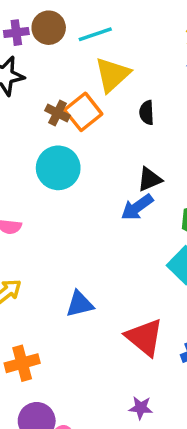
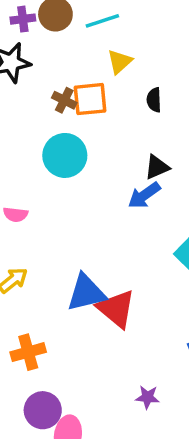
yellow triangle: (112, 75) -> (120, 62), size x0.7
orange square: (83, 112) -> (90, 99), turned 33
blue triangle: (80, 304) -> (86, 293), size x1.4
red triangle: (144, 337) -> (116, 309), moved

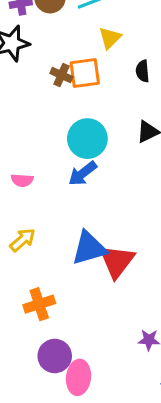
cyan circle: (65, 155) -> (87, 139), moved
blue arrow: (144, 195) -> (83, 173), moved
red triangle: (116, 309) -> (117, 261), turned 30

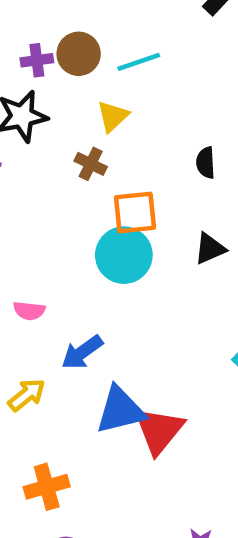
yellow triangle: (110, 38) -> (113, 116), moved
orange square: (85, 73) -> (135, 213), moved
blue arrow: (83, 173) -> (82, 352), moved

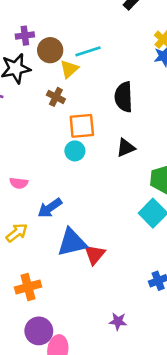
brown circle: (79, 54) -> (50, 50), moved
cyan line: (139, 62) -> (88, 51), moved
black semicircle: (206, 163) -> (124, 97), size x1.6
cyan circle: (124, 255) -> (75, 151), size x0.6
red triangle: (159, 430) -> (95, 254), size x0.7

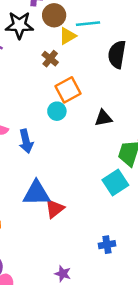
black semicircle: (124, 97) -> (117, 54), moved
orange square: (82, 126) -> (68, 90), turned -35
blue arrow: (50, 208) -> (26, 141), moved, turned -80

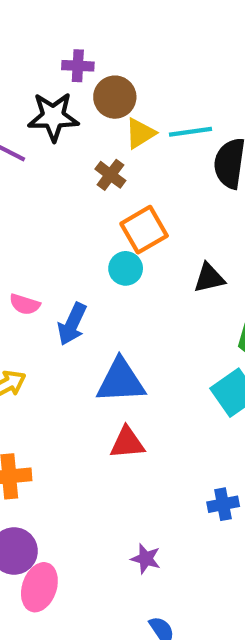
cyan line: (88, 24) -> (191, 132), moved
blue arrow: (26, 141) -> (72, 324), turned 40
blue triangle: (36, 193) -> (121, 381), moved
red triangle: (55, 209) -> (127, 443), turned 35

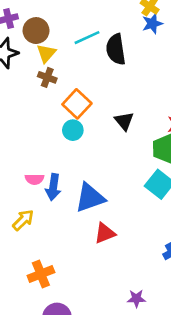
yellow triangle: (140, 133) -> (46, 53), moved
black triangle: (209, 278) -> (124, 121), turned -40
pink semicircle: (25, 304) -> (34, 179), moved
blue arrow: (72, 324) -> (53, 187), moved

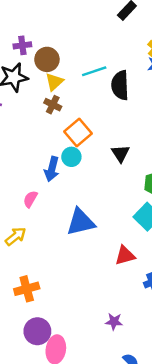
pink semicircle: (34, 179) -> (30, 199), turned 114
blue arrow: (53, 187) -> (52, 169), moved
red triangle: (105, 233) -> (125, 255), moved

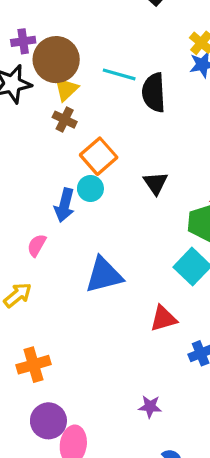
brown circle: (47, 59) -> (56, 60), size x1.4
cyan line: (94, 71) -> (119, 74), turned 35

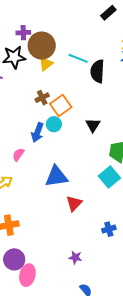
brown cross: (65, 120) -> (42, 98), moved, turned 32
red triangle: (163, 319) -> (74, 203), moved, turned -36

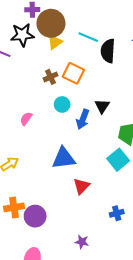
orange square: (61, 106) -> (73, 73), moved, turned -30
blue arrow: (37, 132) -> (83, 119), moved
pink semicircle: (18, 155) -> (26, 119), moved
purple circle: (14, 259) -> (35, 216), moved

